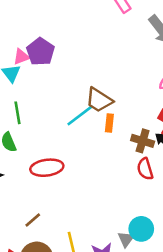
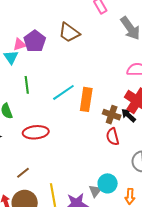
brown trapezoid: (99, 100) -> (69, 33), moved
green line: (18, 113) -> (27, 85), moved
orange rectangle: (109, 123) -> (86, 99), size x1.6

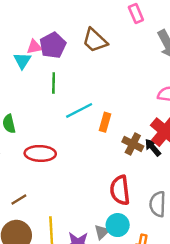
green line: (27, 85) -> (54, 83), moved
orange rectangle: (86, 99) -> (105, 122), size x0.7
red semicircle: (113, 137) -> (120, 190), moved, size x1.4

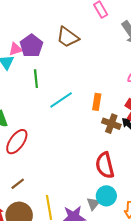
orange rectangle: (105, 122) -> (97, 102), moved
red ellipse: (40, 153) -> (17, 142), moved, turned -50

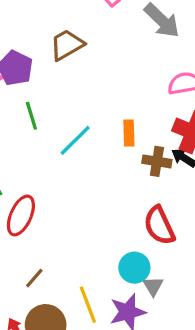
brown trapezoid: (68, 37) -> (67, 45), turned 125
cyan circle: (106, 196) -> (134, 268), moved

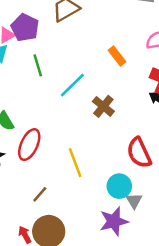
orange rectangle: (129, 133) -> (117, 56), moved, turned -36
brown cross: (157, 161) -> (103, 106), moved, turned 30
yellow line: (88, 305) -> (75, 163), moved

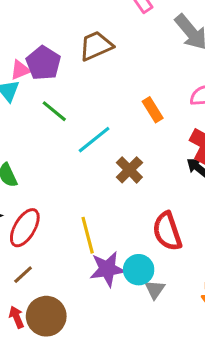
green line: (38, 65) -> (54, 111), turned -40
red ellipse: (29, 145) -> (25, 228), moved
brown line: (40, 194) -> (23, 275), moved
purple star: (114, 221) -> (107, 269), moved

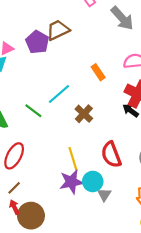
purple pentagon: (43, 63) -> (37, 42), moved
green line: (54, 111) -> (33, 111), moved
yellow line: (88, 235) -> (73, 159), moved
red arrow: (17, 317) -> (14, 207), moved

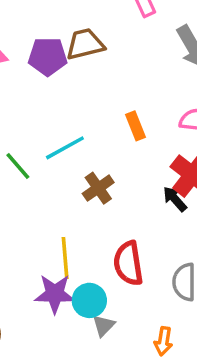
purple pentagon: (37, 42) -> (48, 57), turned 30

